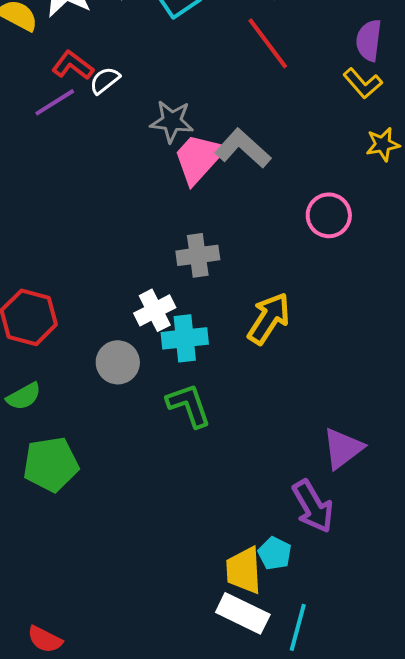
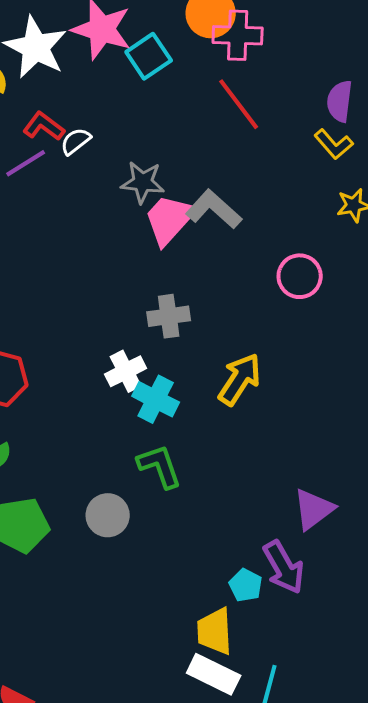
cyan cross: (185, 338) -> (156, 399), turned 33
gray circle: (118, 362) -> (108, 515), moved
cyan pentagon: (275, 553) -> (246, 585), moved

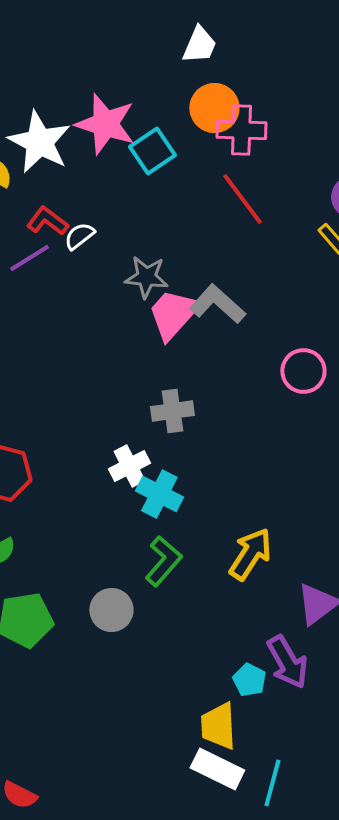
yellow arrow: (240, 379) -> (250, 554), moved
green L-shape: (160, 466) -> (163, 561), turned 60

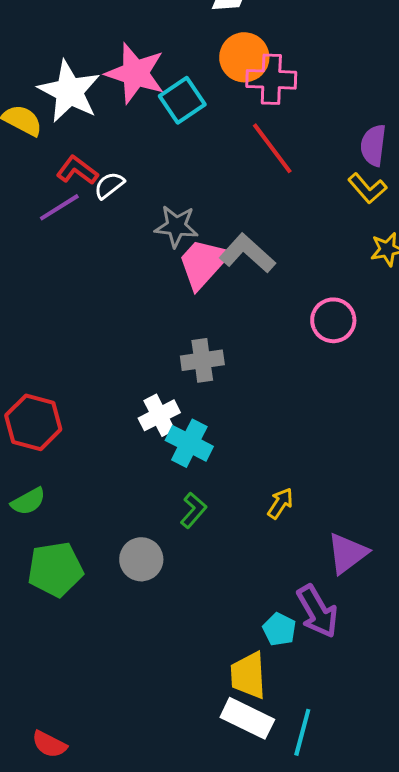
yellow arrow: (250, 554) -> (280, 503), size x0.6
green L-shape: (163, 561) -> (193, 510), size x0.7

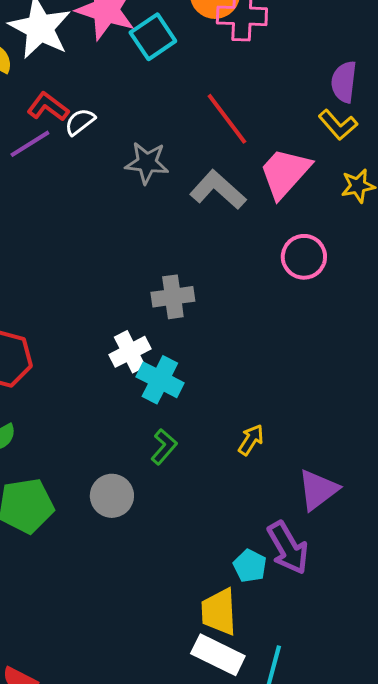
red line: (272, 148) -> (227, 119), moved
pink trapezoid: (203, 263) -> (285, 173), moved

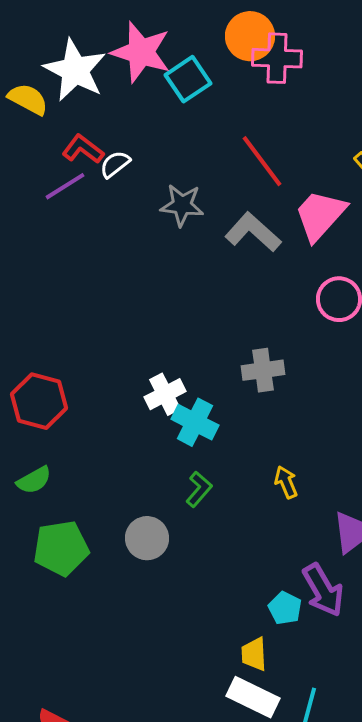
gray cross: (173, 297) -> (263, 370), moved
yellow arrow: (251, 440) -> (286, 482), turned -56
yellow trapezoid: (219, 612) -> (254, 654), size x0.7

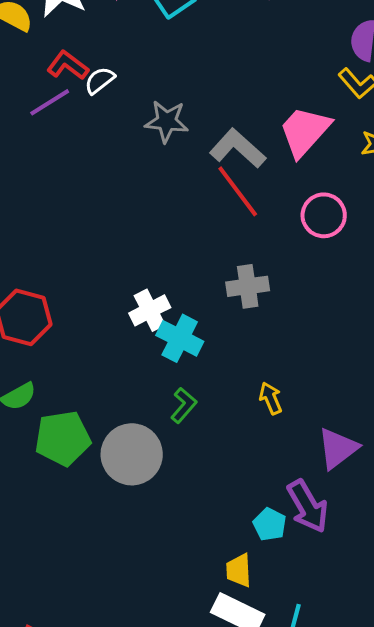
red line: (262, 161) -> (238, 191), moved
gray circle: (147, 538) -> (132, 454), size x1.4
green pentagon: (61, 548) -> (63, 438), moved

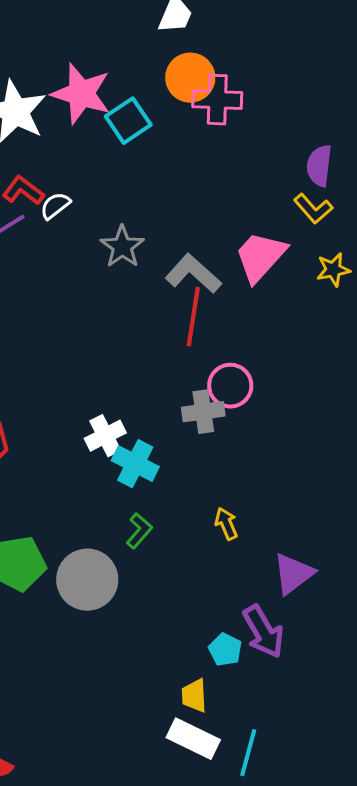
gray star: (167, 121) -> (122, 247), turned 30
red line: (238, 191) -> (193, 317), turned 46
pink circle: (324, 215) -> (230, 386), moved

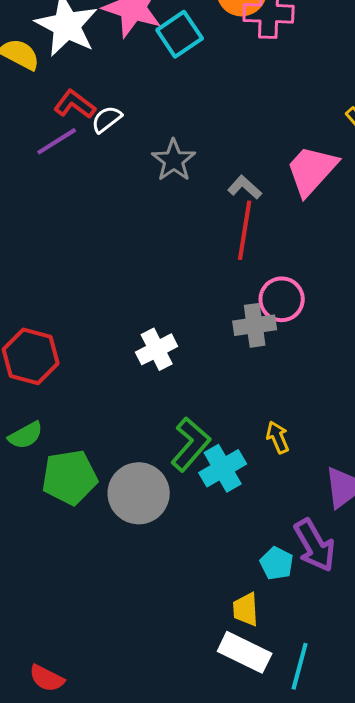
gray L-shape: (193, 274) -> (245, 187), size x0.6
cyan cross: (135, 464) -> (223, 468), moved, turned 33
green L-shape: (139, 531) -> (191, 444), size x1.5

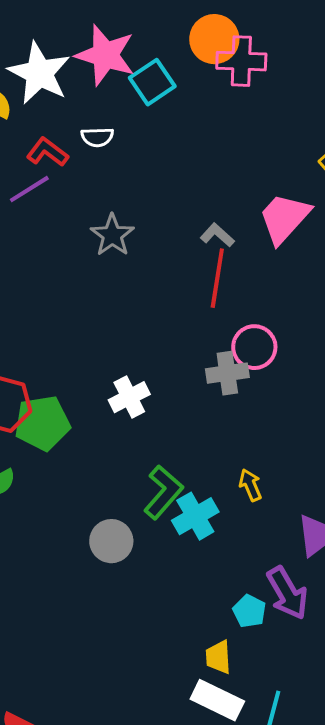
white semicircle: (107, 119) -> (97, 137), moved, turned -144
gray star: (174, 160) -> (112, 235), moved
green pentagon: (70, 477) -> (42, 423), moved
gray circle: (139, 493) -> (111, 541), size x0.7

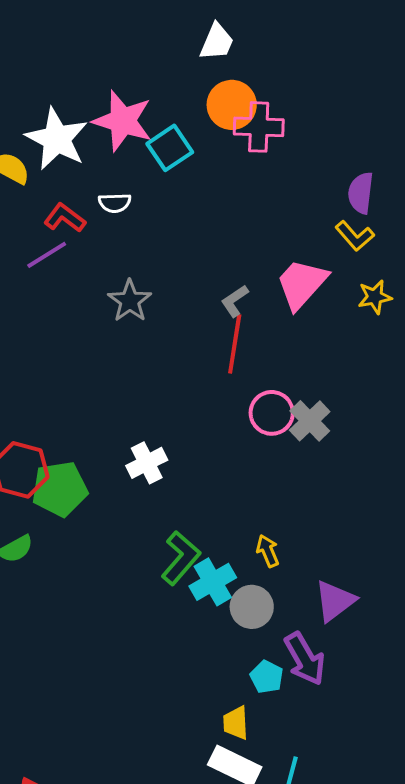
gray L-shape: (217, 235) -> (235, 301), turned -76
gray cross: (227, 373) -> (310, 421), moved, turned -36
gray circle: (111, 541) -> (252, 607), moved

